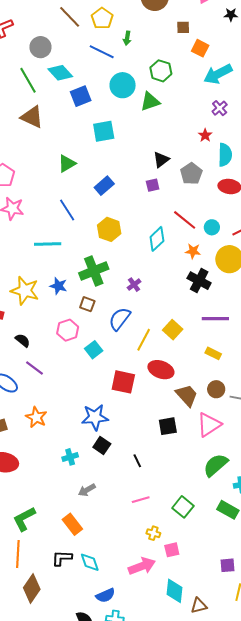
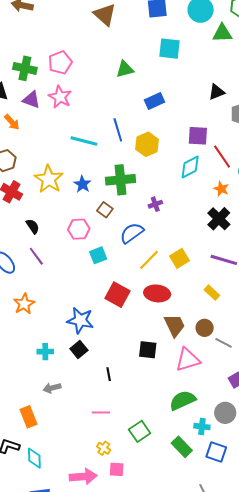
purple square: (153, 185) -> (198, 136), moved, size x1.5
blue line: (67, 210) -> (118, 130), moved
red ellipse: (161, 370) -> (157, 293), turned -30

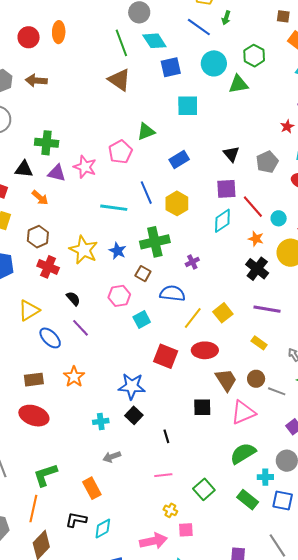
pink pentagon: (60, 63) -> (120, 152), moved
black triangle: (217, 92) -> (231, 154), moved, turned -42
blue semicircle: (132, 233) -> (172, 293), turned 50
cyan diamond: (34, 458) -> (103, 529), turned 70

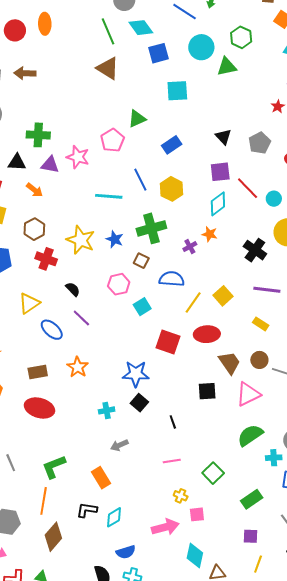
orange star: (256, 239) -> (210, 234), moved
green rectangle: (248, 500) -> (252, 499), moved, turned -70

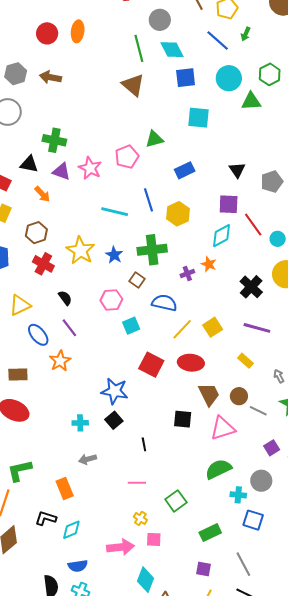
orange star: (78, 367) -> (60, 361), moved

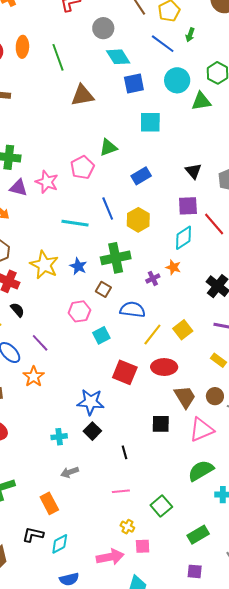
green line: (139, 48) -> (58, 57), moved
brown triangle: (133, 85) -> (82, 95), turned -45
black semicircle: (65, 298) -> (17, 310), moved

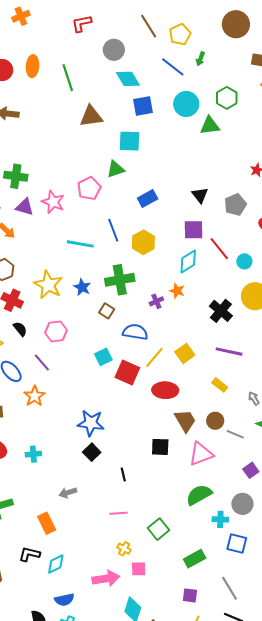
cyan square: (150, 122) -> (129, 141), moved
pink hexagon: (79, 311) -> (56, 331), moved
red square: (125, 372) -> (127, 373), moved
cyan cross: (59, 437) -> (33, 454), moved

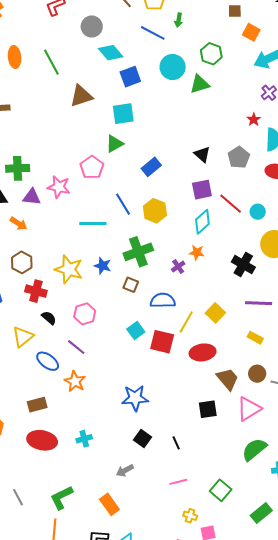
black square: (92, 452) -> (142, 438), moved

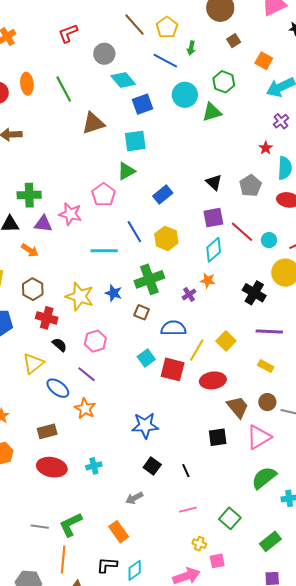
brown square: (235, 11) -> (234, 41), moved, turned -32
gray line: (18, 497) -> (40, 527), moved, turned -54

